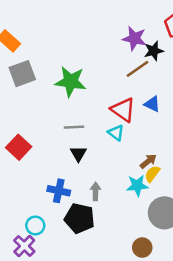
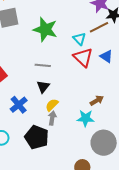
cyan triangle: (116, 133) -> (79, 39), moved
yellow semicircle: (152, 174) -> (52, 105), moved
blue cross: (59, 191) -> (19, 105), moved, turned 30

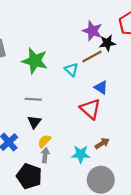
red triangle: (83, 57) -> (90, 109), moved
brown arrow: (97, 100) -> (102, 143), moved

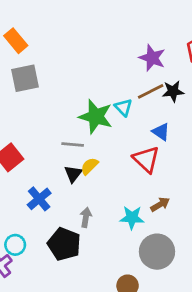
black star: (107, 43) -> (173, 91), moved
green star: (35, 61) -> (96, 117), moved
yellow semicircle: (44, 141) -> (89, 166), moved

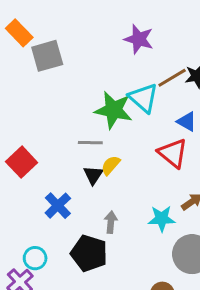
purple star: (152, 58) -> (139, 39), moved
gray square: (25, 78) -> (47, 56), moved
cyan triangle: (123, 107) -> (143, 98), size x1.5

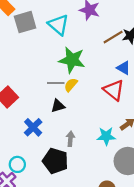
cyan triangle: (143, 98) -> (58, 25), moved
yellow semicircle: (111, 165) -> (71, 85), moved
black triangle: (93, 175) -> (58, 106), turned 40

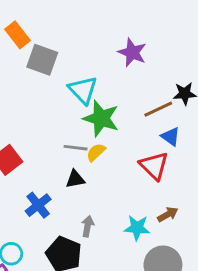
gray square: (25, 22) -> (42, 60), turned 30
cyan triangle: (58, 25) -> (83, 90), moved
brown line: (113, 37) -> (158, 109), moved

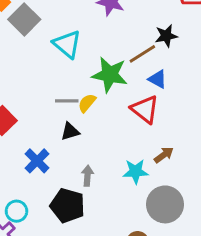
gray square: (42, 60) -> (24, 19), turned 32
green star: (101, 118) -> (110, 75), moved

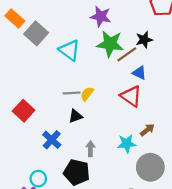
green star: (110, 75) -> (110, 44), moved

